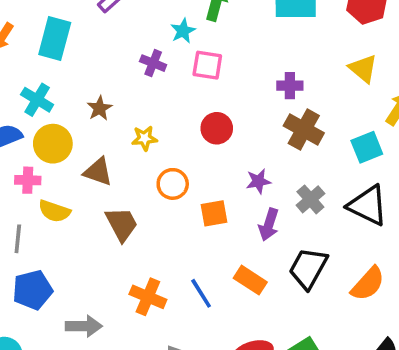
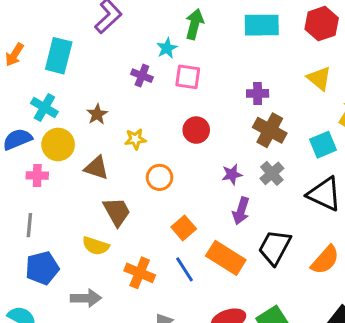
gray cross: (310, 199) -> (272, 173), moved
yellow semicircle: (54, 211) -> (96, 246), moved
orange square: (214, 213) -> (184, 228), moved, turned -30
orange rectangle: (250, 280) -> (226, 258), size x1.4

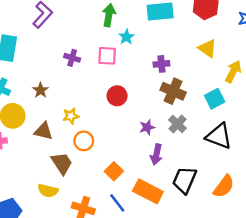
cyan star: (167, 48) -> (127, 37), moved
yellow star: (135, 139) -> (71, 116), moved
orange circle: (160, 177) -> (84, 141), moved

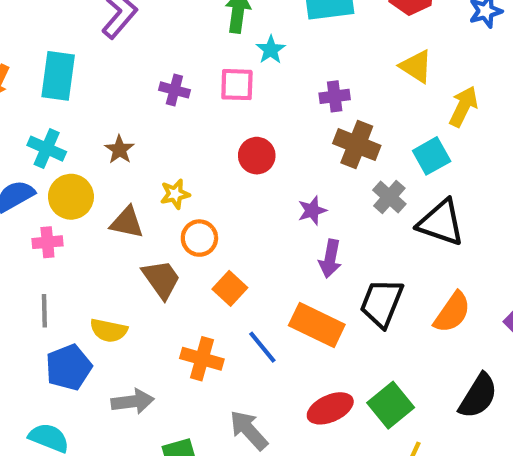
gray cross: (178, 124) -> (389, 197), moved
orange square: (114, 171) -> (230, 288), moved
yellow semicircle: (48, 191) -> (109, 330), moved

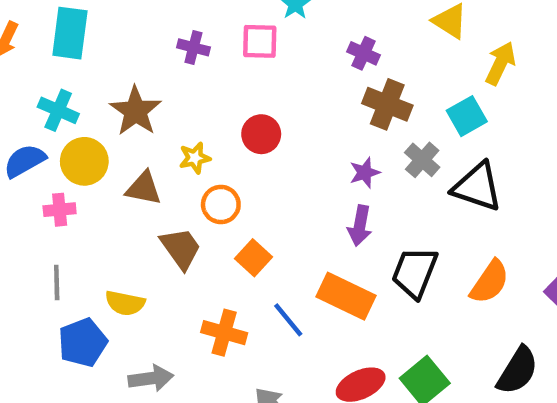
purple cross: (335, 96) -> (363, 53), turned 32
brown star: (119, 150) -> (136, 111), size x1.6
red circle: (257, 156) -> (261, 134), moved
purple star: (312, 210) -> (365, 173), moved

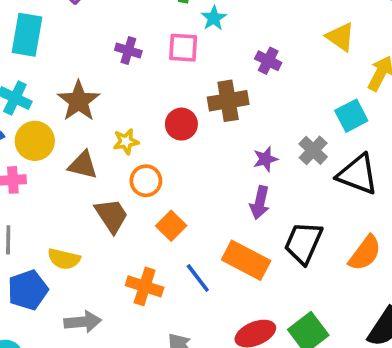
brown cross: (387, 104) -> (228, 101), moved, turned -33

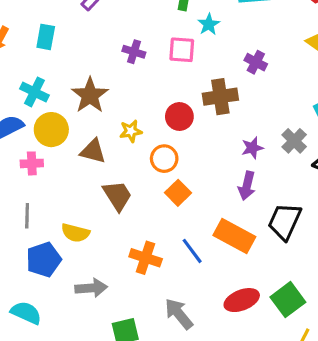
cyan rectangle: (27, 35) -> (46, 37), size x0.7
orange circle: (146, 181) -> (164, 159), moved
orange square: (171, 226) -> (178, 193), moved

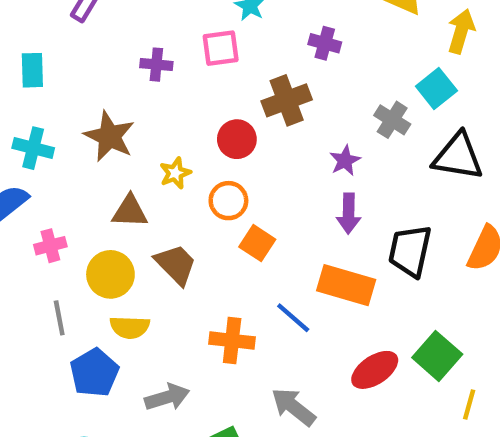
yellow circle: (51, 130) -> (110, 274), moved
gray cross: (294, 141) -> (392, 120), moved

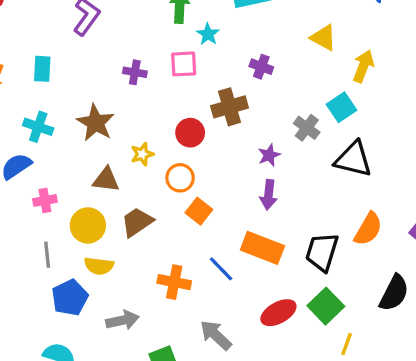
black trapezoid: (410, 251) -> (322, 252), moved
brown trapezoid: (176, 264) -> (137, 222), turned -84

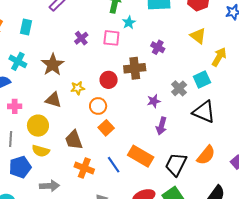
purple cross: (135, 72) -> (81, 38), turned 32
purple arrow: (269, 195) -> (161, 126), moved
brown trapezoid: (137, 222) -> (74, 140), moved, turned -85

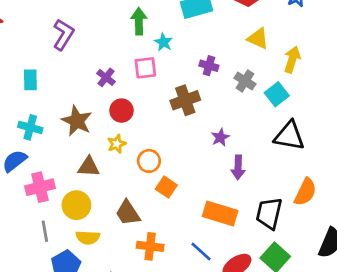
red circle: (109, 80) -> (122, 111), moved
gray cross: (179, 88) -> (245, 81), moved
pink cross: (15, 106) -> (40, 187), size x1.5
blue line: (114, 165) -> (201, 251), moved

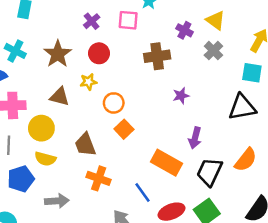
yellow triangle: (258, 38) -> (216, 20), moved
cyan square: (277, 94) -> (252, 73), moved, turned 35
black triangle: (289, 136) -> (242, 107), turned -32
purple arrow: (238, 167) -> (195, 138), moved

